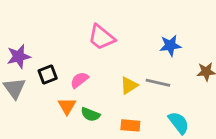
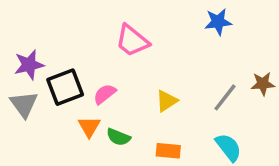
blue star: (170, 45) -> (218, 22), moved
black square: (48, 74) -> (65, 87), size x1.5
gray line: (158, 83) -> (225, 97), moved, turned -65

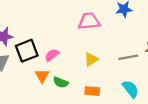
pink trapezoid: (132, 41) -> (89, 21), moved, turned 135
gray line: (225, 97) -> (128, 57), turned 42

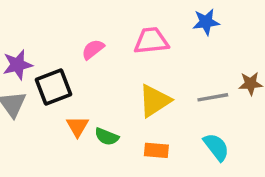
pink semicircle: (52, 55) -> (93, 49), moved
yellow triangle: (91, 59) -> (155, 101), size x1.5

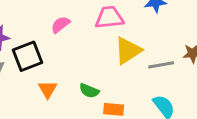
yellow triangle: (155, 101) -> (128, 50), moved
green semicircle: (107, 137) -> (89, 91), moved

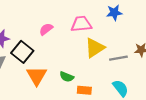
black square: (27, 56) -> (22, 52), turned -30
orange triangle: (48, 89) -> (37, 76), size x1.5

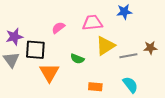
black square: (22, 52) -> (35, 50), turned -35
green semicircle: (67, 77) -> (77, 59), moved

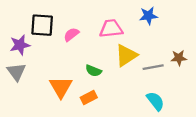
black square: (35, 50) -> (42, 25), moved
orange rectangle: (95, 87) -> (89, 98), moved, turned -32

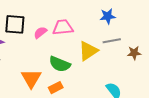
pink trapezoid: (111, 29) -> (63, 27), moved
gray line: (153, 67) -> (112, 41), moved
green semicircle: (94, 71) -> (60, 64), size x1.5

